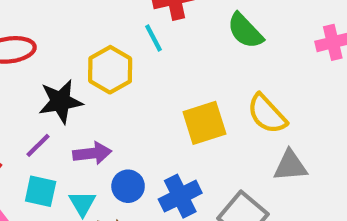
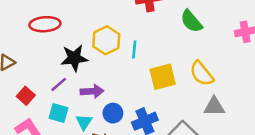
cyan line: (154, 38) -> (134, 49), moved, turned 30

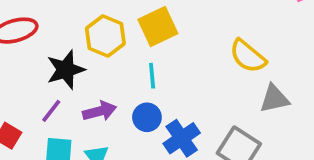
cyan line: (134, 49) -> (152, 76), moved
yellow square: (163, 77) -> (158, 26), moved
blue circle: (113, 113) -> (147, 117), moved

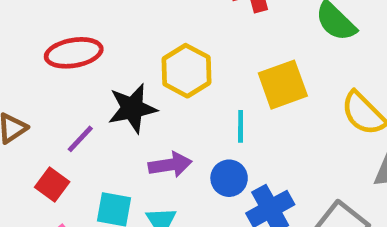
yellow square: (158, 26) -> (283, 85), moved
purple line: (51, 111) -> (80, 139), moved

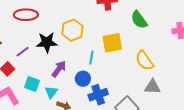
purple arrow: (170, 165) -> (59, 69), turned -54

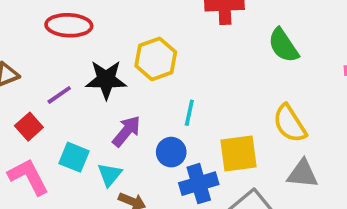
yellow square: (112, 43) -> (238, 154), moved

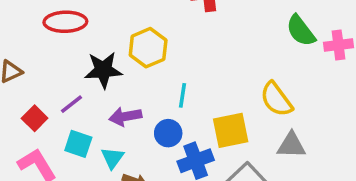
green semicircle: (283, 45) -> (301, 31), moved
purple line: (59, 95) -> (72, 104), moved
purple arrow: (126, 131) -> (125, 116), turned -136

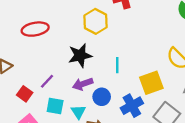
yellow hexagon: (148, 48) -> (96, 21), moved
black star: (103, 70) -> (80, 55), moved
blue circle: (168, 133) -> (102, 97), moved

